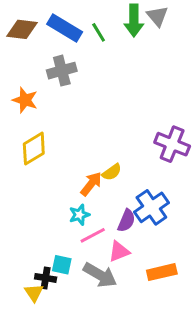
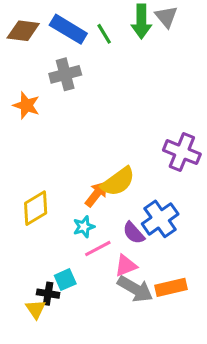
yellow diamond: (34, 149) -> (36, 208), moved
yellow semicircle: (112, 172) -> (118, 182), size x1.6
purple semicircle: (126, 221) -> (134, 233), turned 115
cyan square: (62, 265) -> (65, 280), turned -36
gray arrow: (100, 275) -> (135, 289), moved

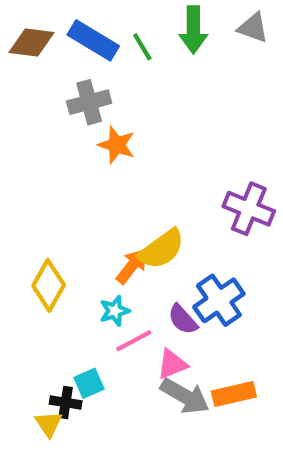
gray triangle: (166, 17) -> (253, 28), moved, turned -30
orange star: (26, 105) -> (117, 145), moved
yellow diamond: (36, 208) -> (49, 285), turned -30

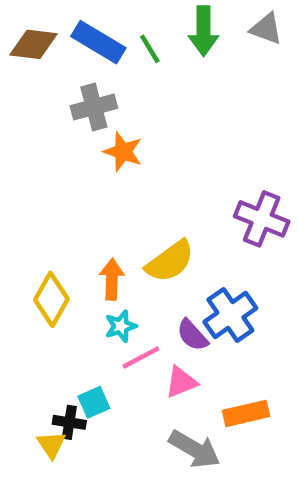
orange arrow: (132, 266) -> (112, 279), moved, turned -36
gray arrow: (185, 396) -> (195, 449), moved

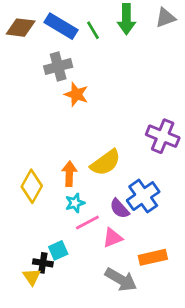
gray triangle: (266, 29) -> (165, 18), turned -40

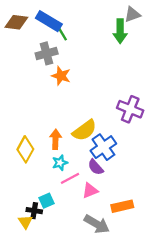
green arrow: (126, 19) -> (120, 31), moved
green line: (93, 30) -> (62, 33), moved
blue cross: (143, 196) -> (103, 147), moved

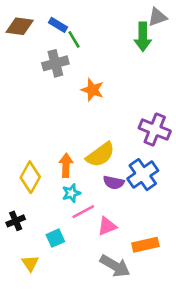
blue rectangle: (49, 21) -> (58, 25), size x0.6
orange star: (61, 76) -> (92, 90), moved
blue cross: (103, 147) -> (143, 175), moved
purple semicircle: (96, 167) -> (114, 182), moved, turned -36
black cross: (34, 211) -> (16, 221), moved, turned -32

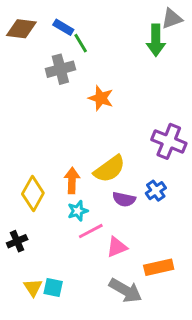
blue cross: (143, 175) -> (156, 191), size x0.6
cyan square: (55, 238) -> (53, 287), moved, turned 36

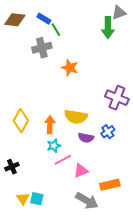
yellow semicircle: (110, 169) -> (76, 117), turned 45
yellow diamond: (33, 194) -> (21, 121), moved

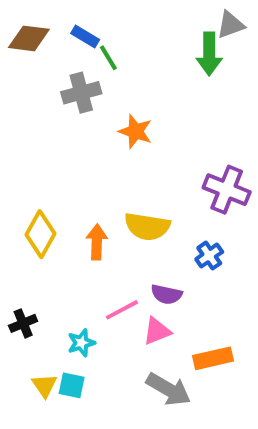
purple semicircle: (86, 138) -> (167, 294), moved
cyan star: (54, 146) -> (81, 343), moved

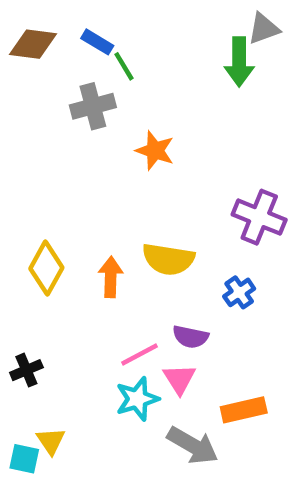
pink triangle: (157, 331) -> (179, 379), turned -40
cyan star: (81, 343) -> (137, 399), moved, size x1.4
cyan square: (72, 385) -> (24, 459), moved

